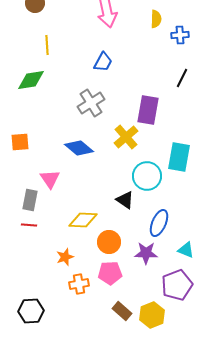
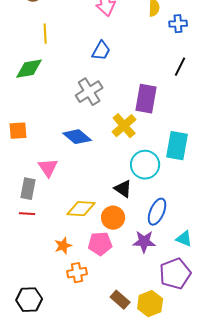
orange circle: (109, 242) -> (113, 218), moved
pink pentagon: (110, 273) -> (100, 244), moved

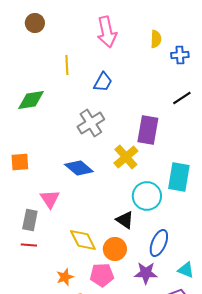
yellow line: (45, 34) -> (67, 65), moved
black line: (180, 67) -> (182, 98), turned 30
yellow diamond: (81, 209) -> (83, 240), turned 60

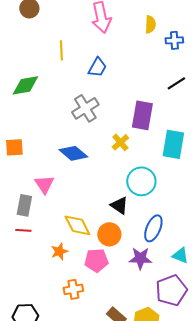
yellow cross: (126, 157) -> (120, 142), size x0.7
cyan rectangle: (179, 177) -> (173, 144), moved
orange star: (65, 277) -> (59, 251), moved

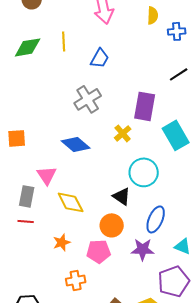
green diamond: (25, 85) -> (28, 47), moved
cyan rectangle: (173, 144) -> (176, 135), turned -40
yellow diamond: (77, 225) -> (71, 202), moved

